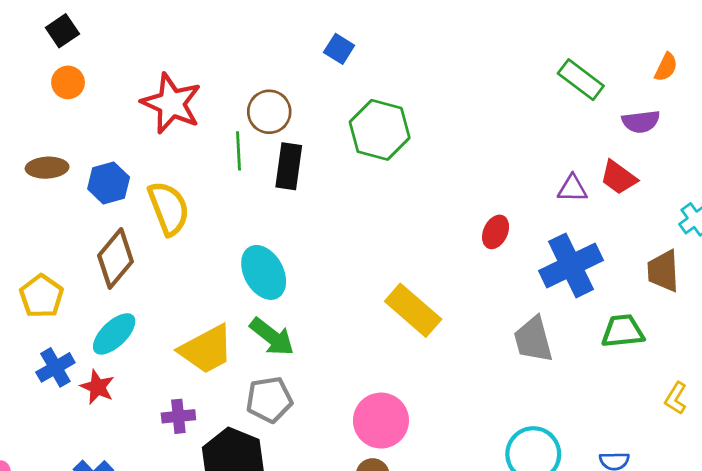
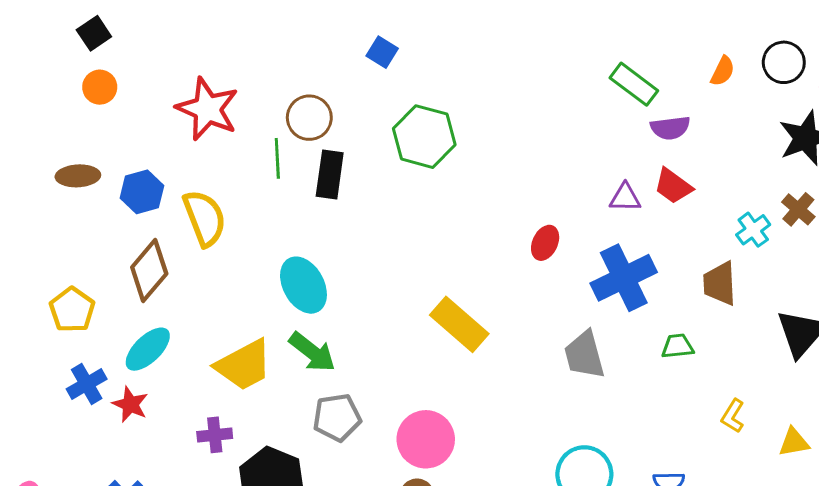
purple semicircle: (641, 122) -> (670, 128), moved
green trapezoid: (623, 331) -> (678, 346), size x0.7
gray pentagon: (269, 400) -> (337, 417), moved

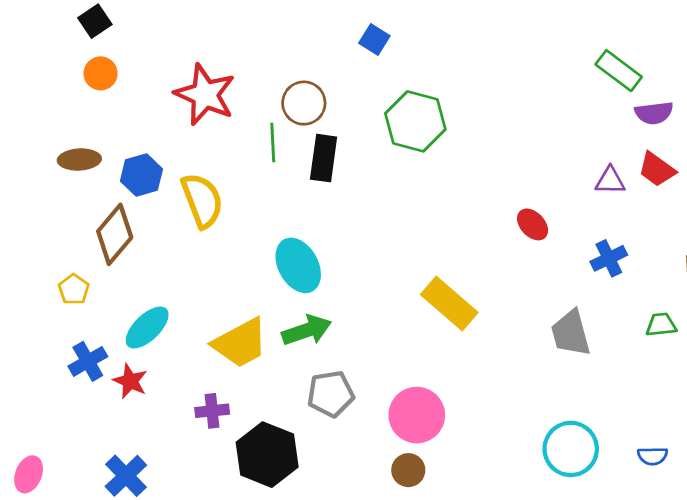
red ellipse: (545, 243) -> (533, 224), turned -68
brown diamond: (149, 270) -> (115, 234), moved
blue cross: (624, 278) -> (609, 258), size x0.6
yellow pentagon: (72, 310) -> (74, 289), size x0.7
green arrow: (312, 352) -> (307, 330), turned -57

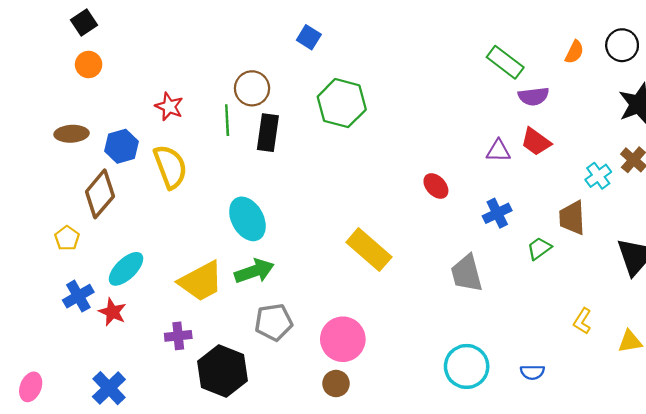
red star: (205, 95) -> (169, 107), moved, size x0.6
green trapezoid: (661, 325) -> (539, 248), moved, turned -30

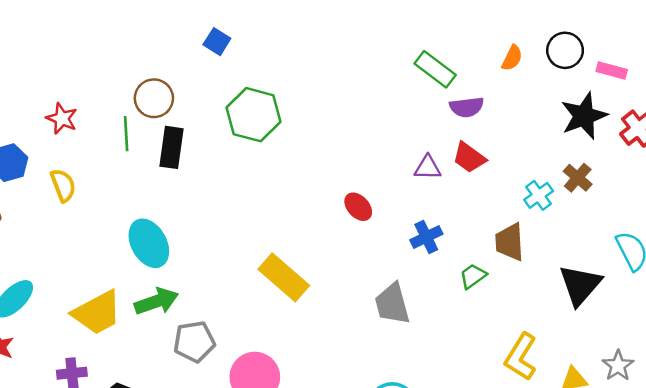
yellow semicircle: (170, 167) -> (63, 185), size x0.7
yellow L-shape: (582, 321) -> (521, 357), size x1.6
gray pentagon: (274, 322) -> (194, 342), moved

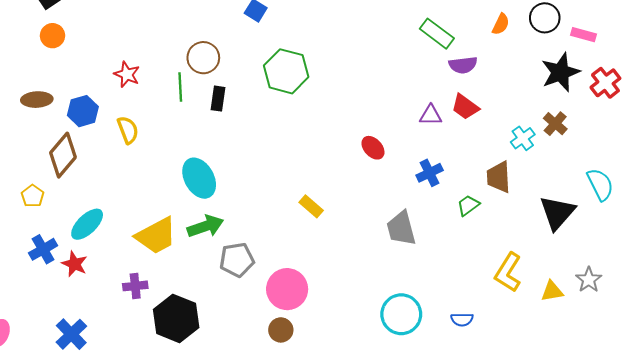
black rectangle: (172, 147) -> (218, 99), size x0.7
yellow rectangle: (284, 277) -> (311, 206), size x0.6

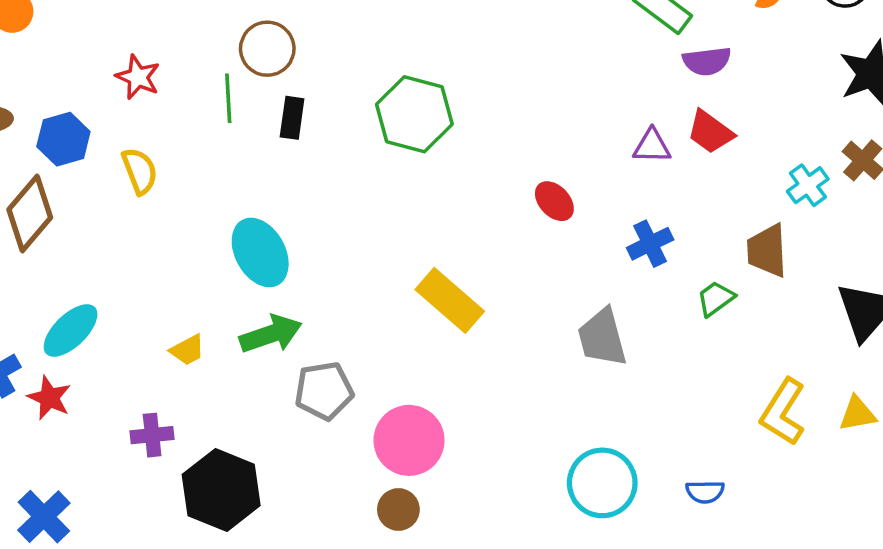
green hexagon: (286, 71) -> (414, 114), moved
yellow rectangle: (311, 206) -> (450, 300), size x1.6
yellow trapezoid: (156, 236) -> (187, 350), size x0.5
yellow triangle: (552, 291) -> (857, 414), moved

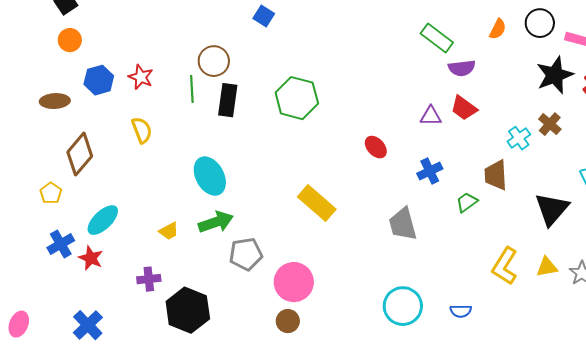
black rectangle: (292, 118) -> (228, 100), size x1.4
blue hexagon: (63, 139) -> (99, 80), moved

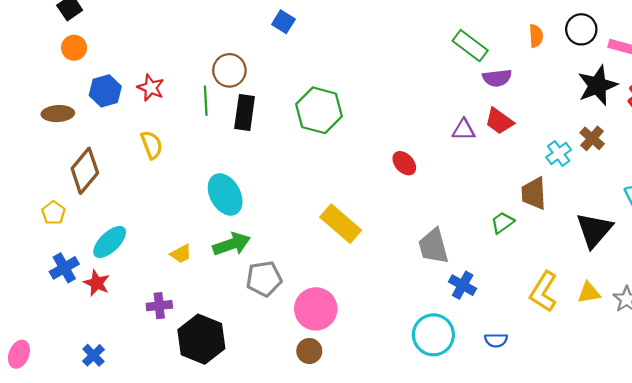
orange semicircle: (498, 29) -> (536, 36), turned -30
blue cross: (430, 171) -> (463, 285), moved, turned -35
blue cross: (88, 325) -> (93, 355), size x0.7

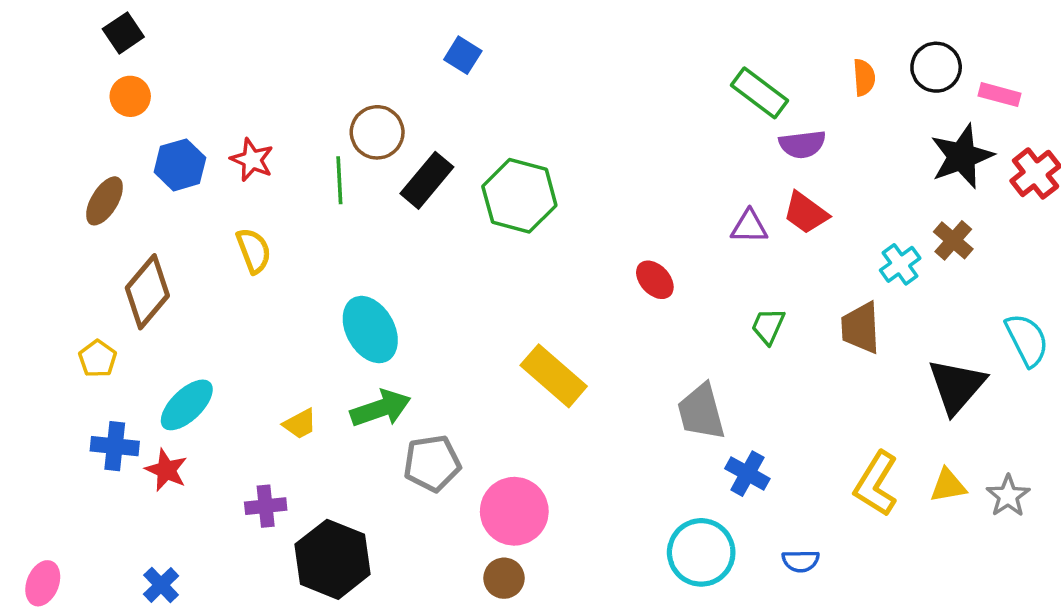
black rectangle: (245, 112) -> (427, 180), moved, turned 32
brown ellipse: (58, 114) -> (104, 201), turned -56
green trapezoid: (502, 223) -> (768, 326), moved, turned -30
blue cross: (64, 268) -> (115, 446), turned 36

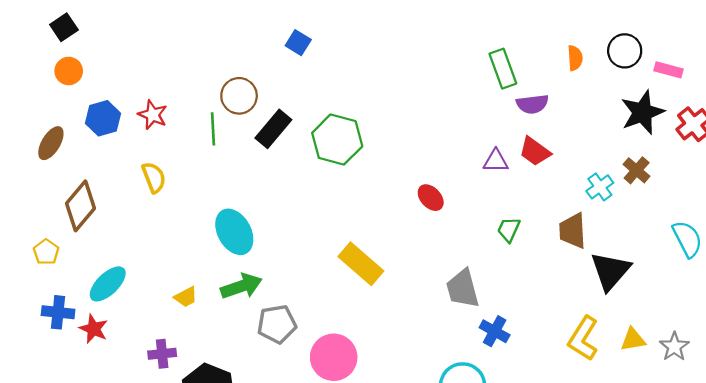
green rectangle: (759, 93) -> (503, 69), turned 33
black triangle: (957, 386) -> (610, 271), moved

